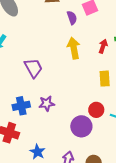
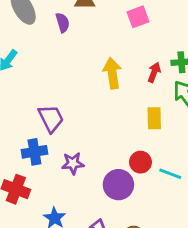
purple semicircle: (72, 18) -> (63, 23), moved
purple trapezoid: (33, 68) -> (51, 118), moved
purple star: (47, 104) -> (73, 163), moved

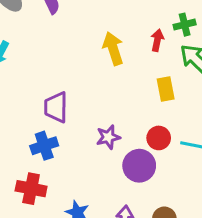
purple trapezoid: (51, 118) -> (56, 107), turned -144
purple star: (73, 163) -> (108, 137), moved

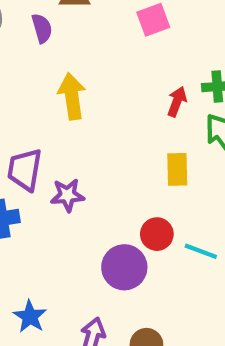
yellow arrow: (113, 48) -> (72, 96), moved
purple star: (108, 137) -> (67, 195), moved

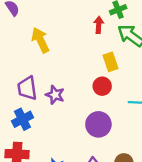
purple star: (67, 195) -> (55, 95), turned -30
red circle: (157, 234) -> (102, 86), moved

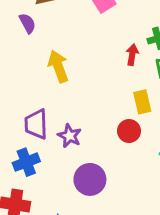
purple circle: (98, 124) -> (90, 179), moved

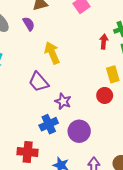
purple trapezoid: (36, 124) -> (39, 82), moved, turned -35
blue cross: (26, 162) -> (49, 124), moved

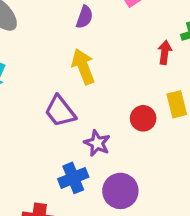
purple semicircle: (29, 24) -> (85, 17), moved, turned 48
red circle: (105, 95) -> (143, 118), moved

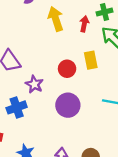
yellow arrow: (83, 67) -> (56, 19), moved
purple circle: (120, 191) -> (68, 105), moved

